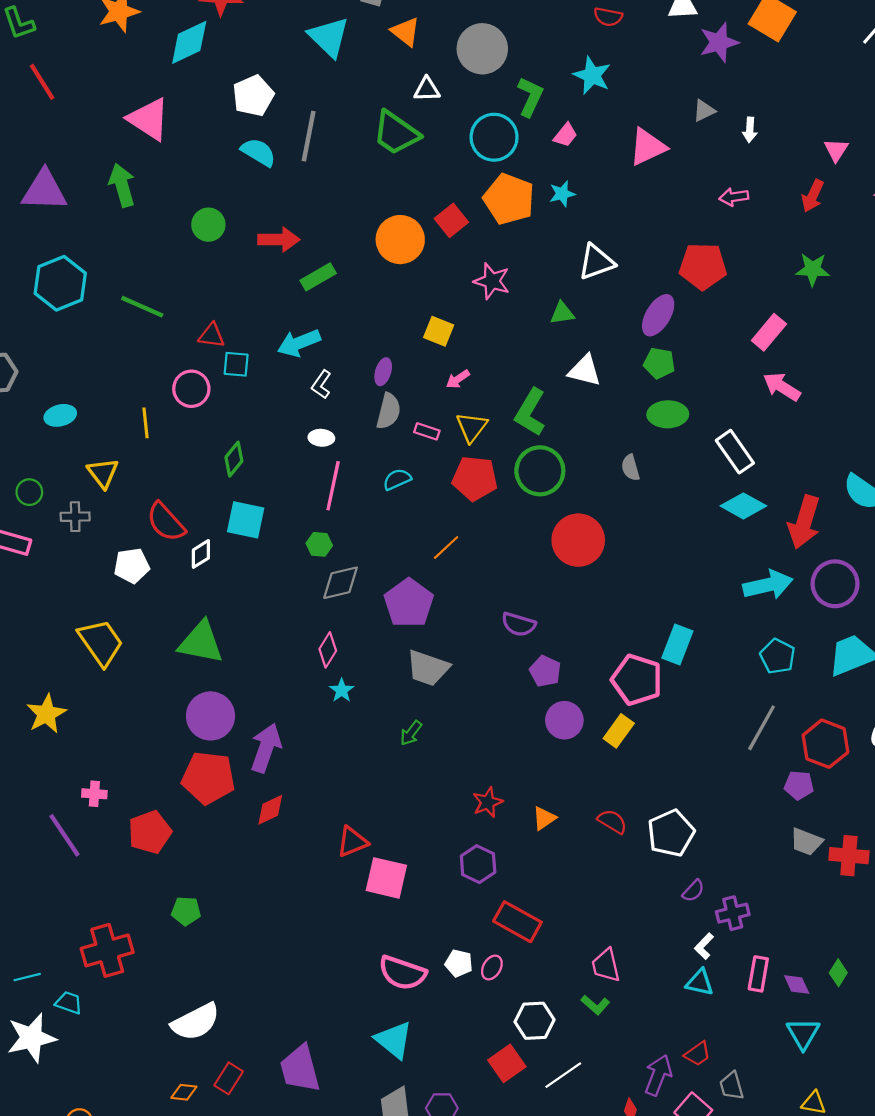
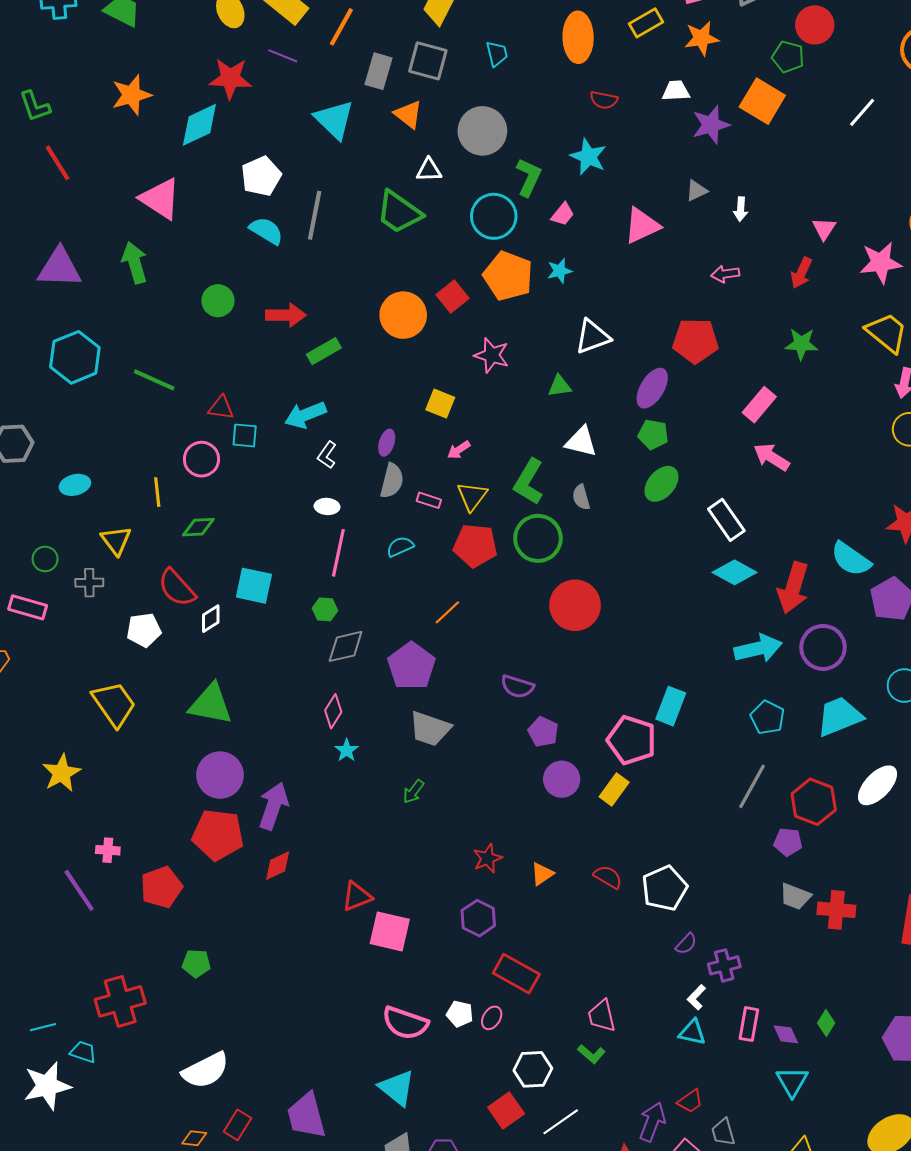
green ellipse: (668, 414) -> (661, 484), turned -48
green diamond: (234, 459) -> (198, 527), moved, turned 48
gray semicircle: (630, 468) -> (581, 497), moved

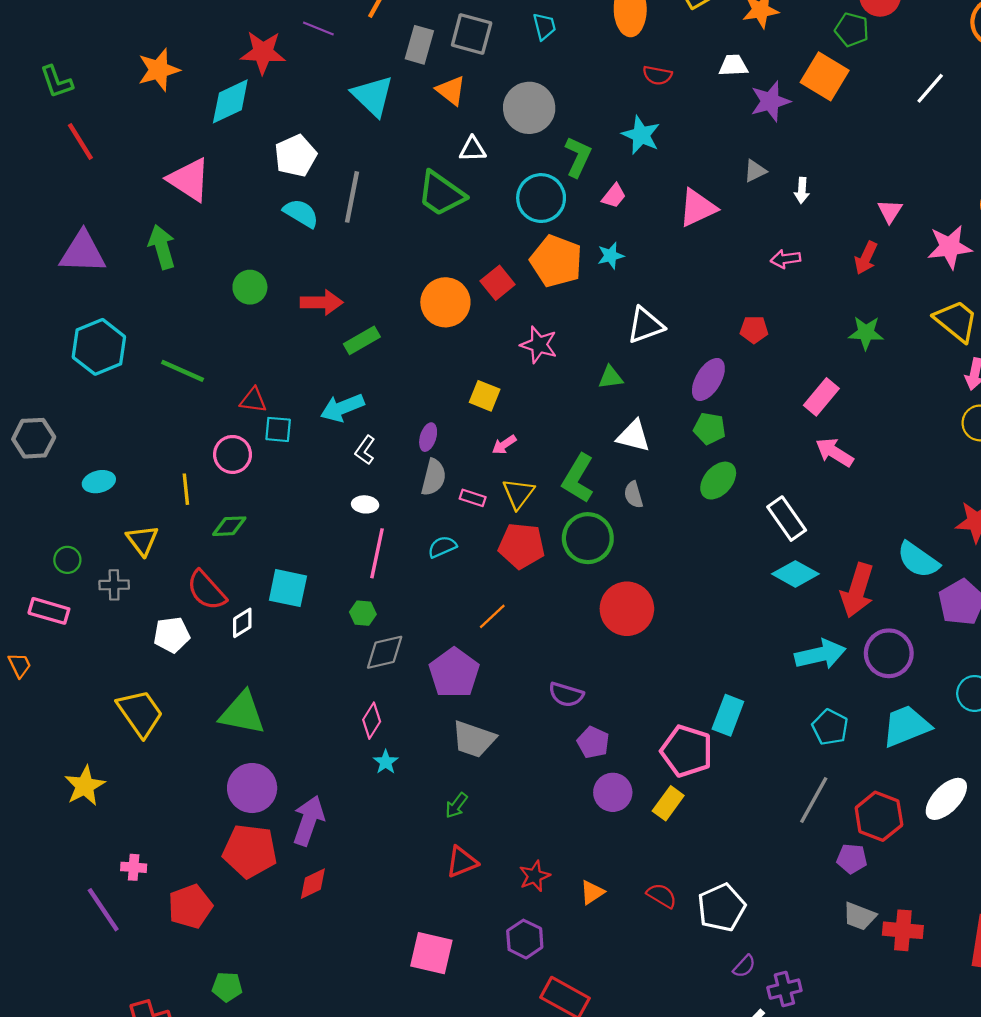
red pentagon: (695, 341) -> (754, 330), size x0.6
red triangle: (357, 896) -> (462, 862), moved

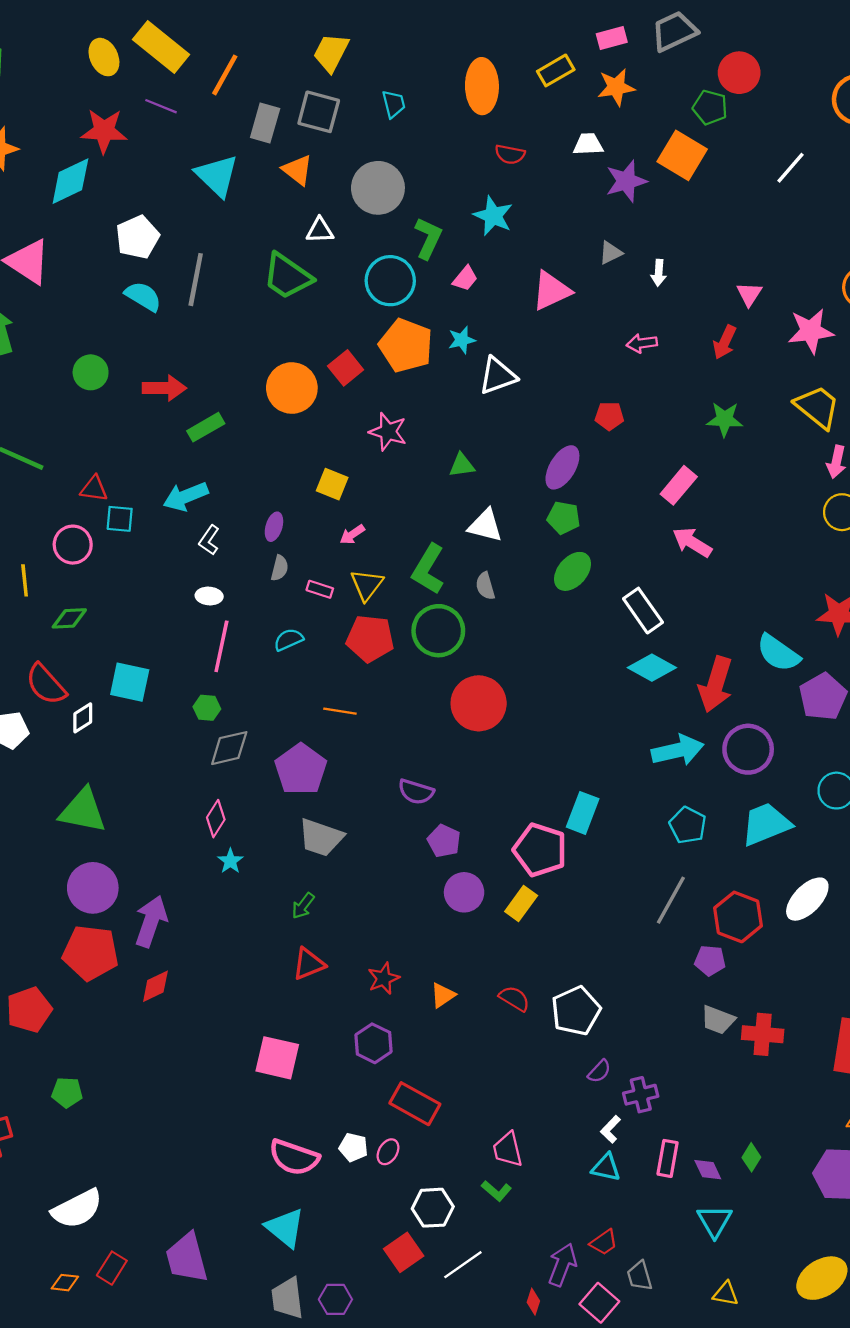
white triangle: (645, 325) -> (498, 376), moved
gray semicircle: (434, 477) -> (280, 568), size x0.7
orange line: (492, 616) -> (340, 711), turned 52

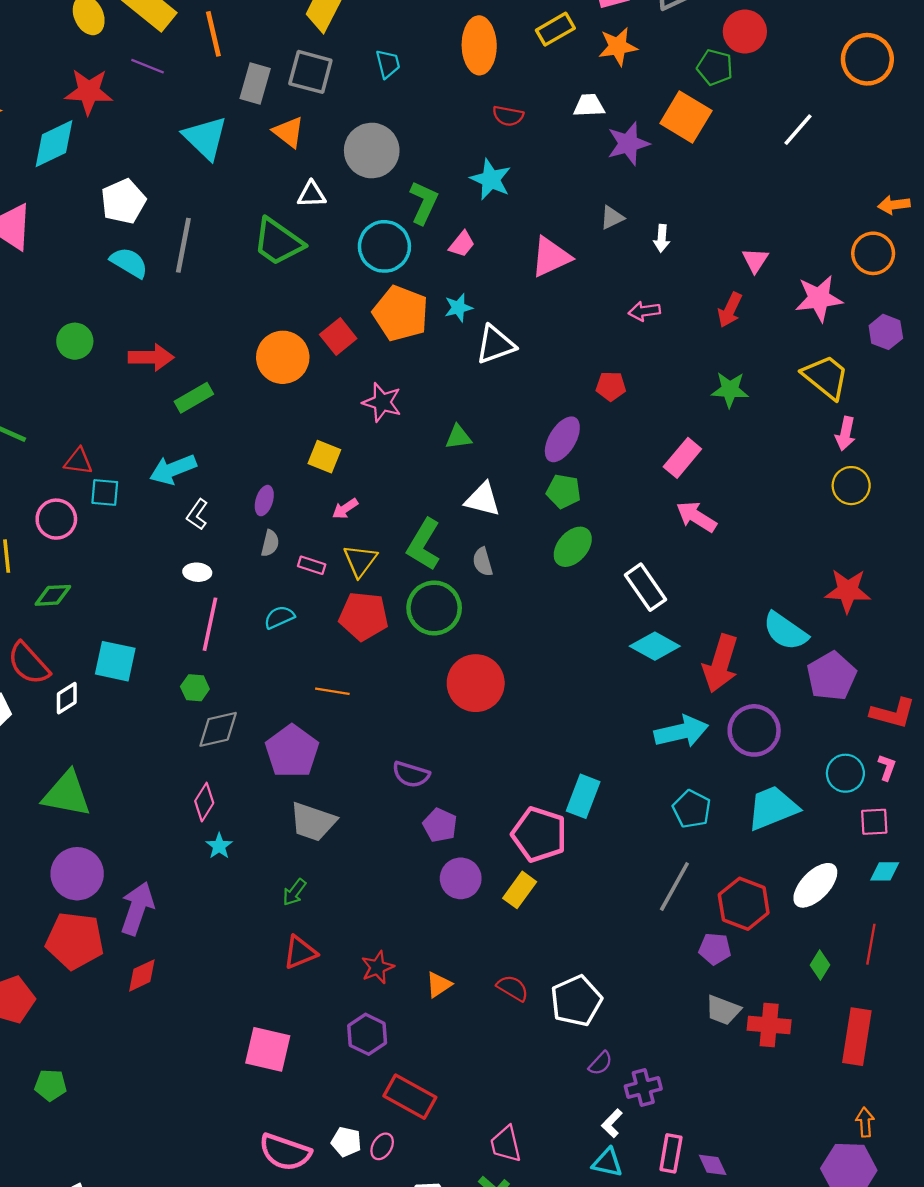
orange line: (225, 75) -> (213, 34), turned -42
green diamond: (751, 1157) -> (820, 965), moved

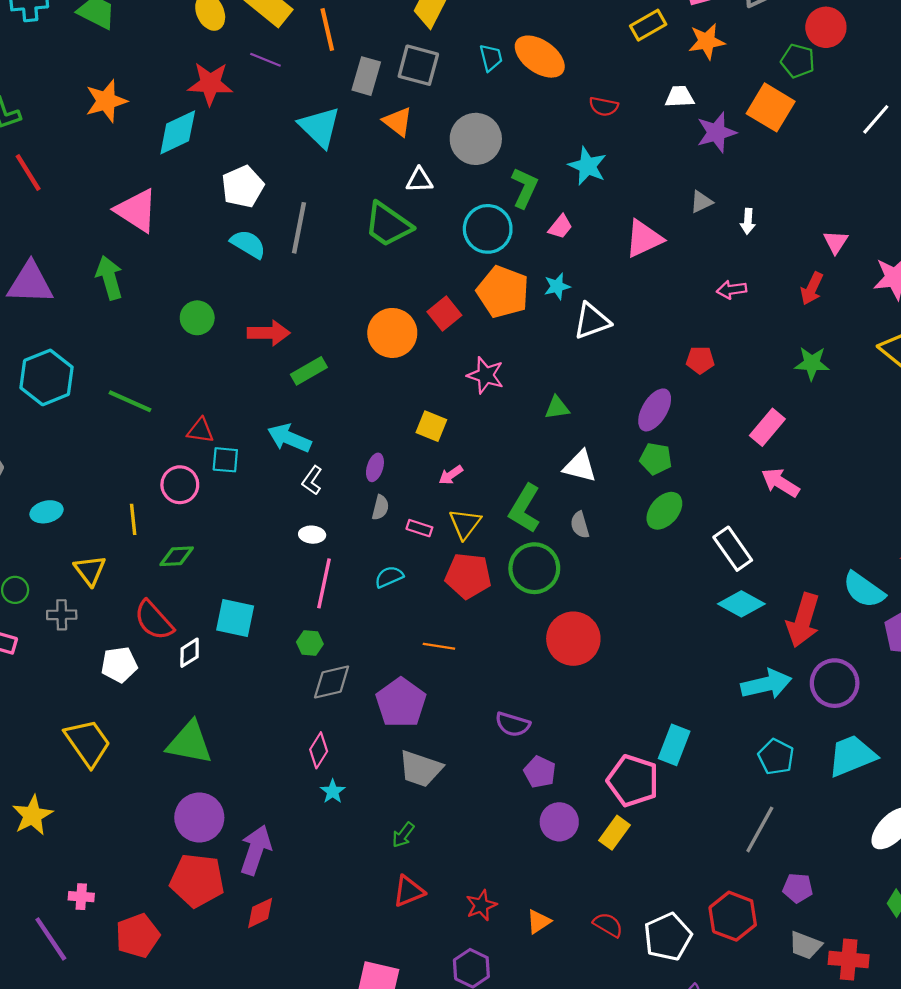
orange ellipse: (479, 45) -> (540, 57), moved, turned -54
cyan arrow: (173, 469) -> (289, 438), turned 45
red hexagon: (744, 904) -> (733, 916), moved

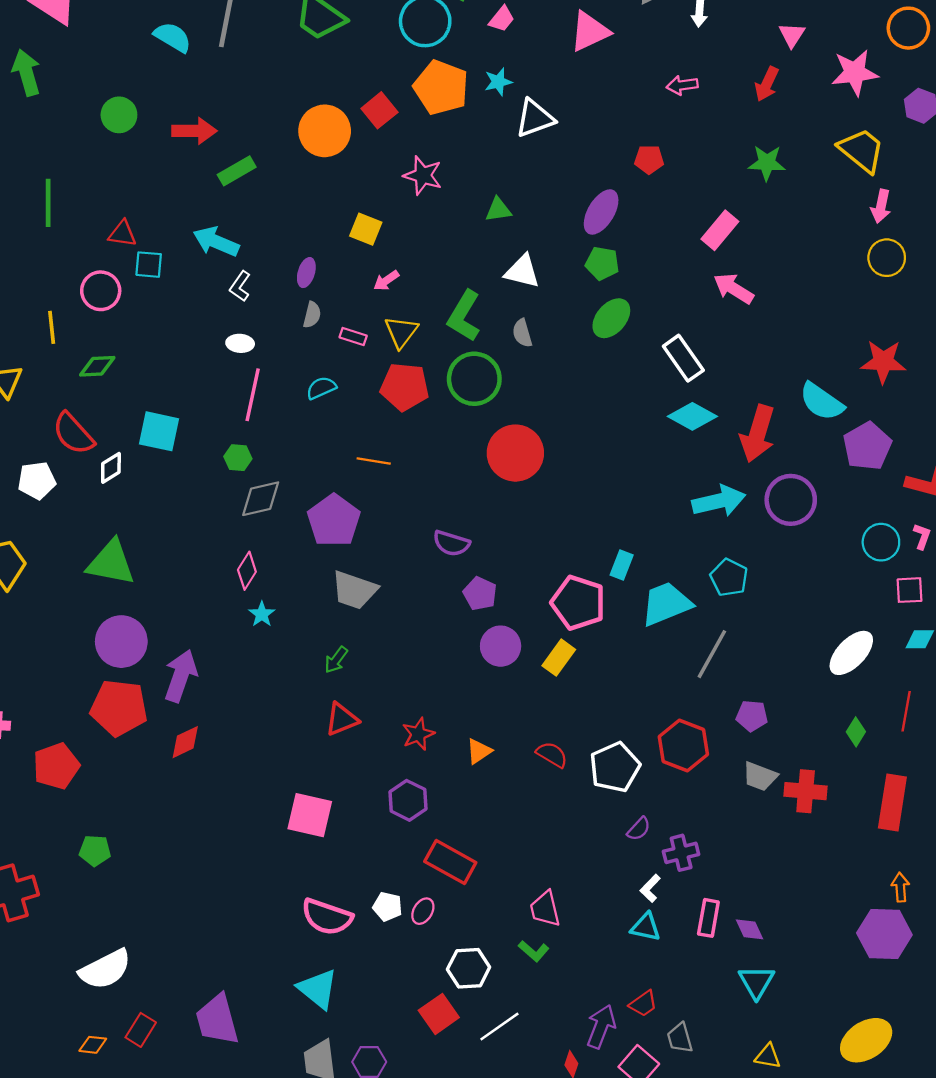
green line: (130, 401) -> (48, 203), turned 66
cyan rectangle: (674, 745) -> (622, 565), size x0.7
cyan trapezoid: (852, 756) -> (666, 604), moved

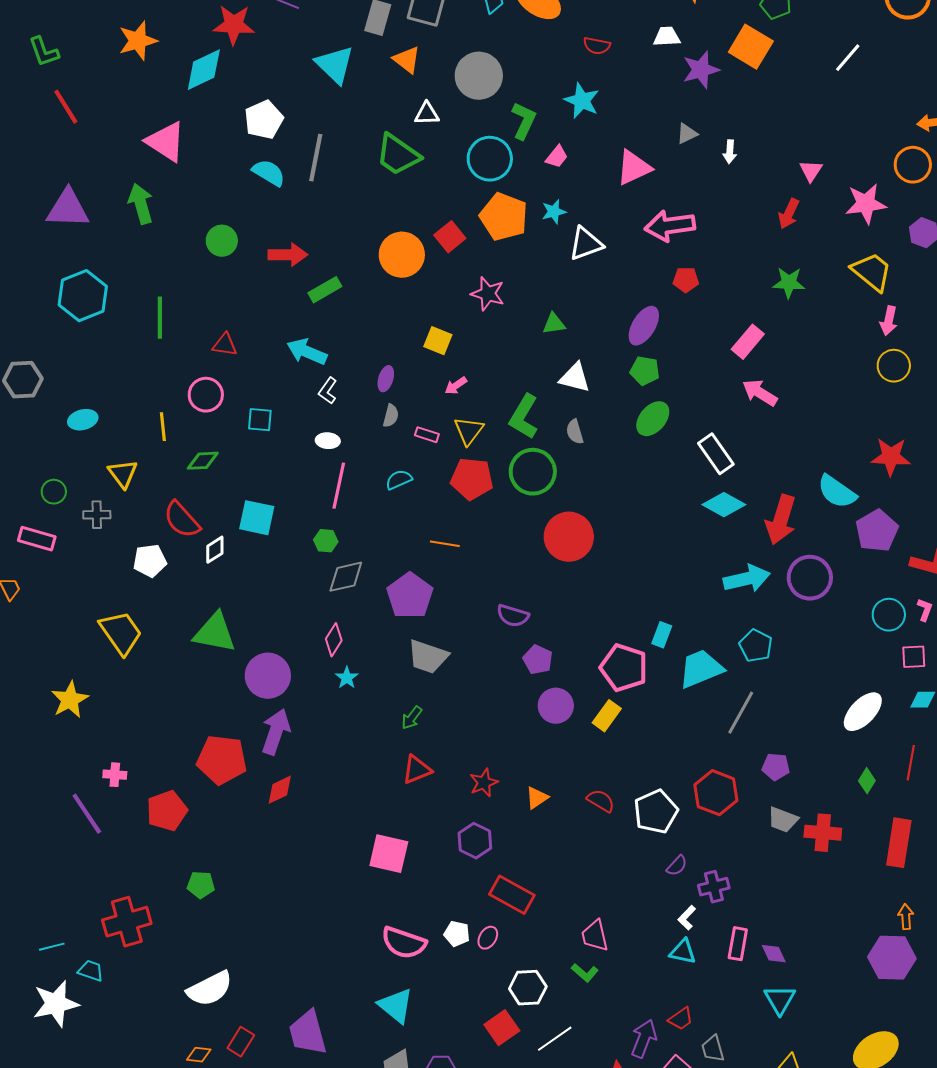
pink arrow: (682, 85) -> (670, 226), moved, size x1.8
cyan square: (149, 265) -> (260, 420), moved
purple circle: (121, 642) -> (268, 676), moved

